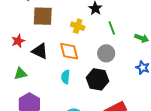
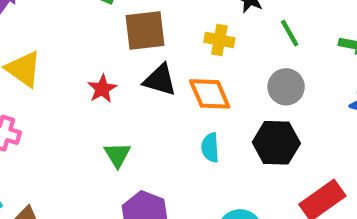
black triangle: (40, 51) -> (160, 80), moved
green triangle: (21, 74) -> (117, 155), turned -40

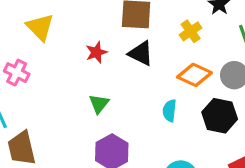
yellow cross: (219, 40) -> (191, 31), turned 35
orange diamond: (210, 94) -> (194, 75), moved, turned -52

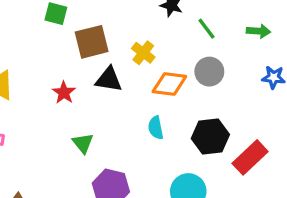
yellow cross: (191, 31) -> (143, 53), moved
black hexagon: (220, 116) -> (210, 136), moved

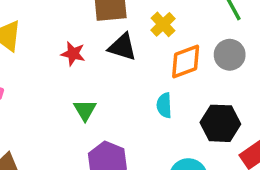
orange diamond: (169, 84) -> (186, 61), turned -36
red star: (64, 93) -> (73, 54), turned -30

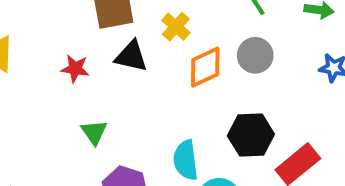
cyan semicircle: (164, 105) -> (186, 160), moved, size x1.4

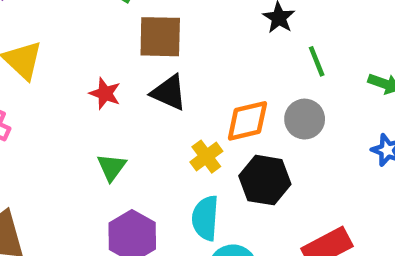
yellow cross: (176, 27) -> (206, 157), moved
black hexagon: (251, 135) -> (265, 180), moved

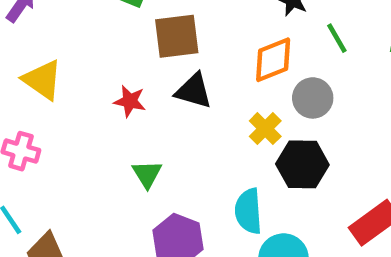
gray circle: (305, 119) -> (313, 98), moved
orange diamond: (247, 121) -> (273, 60), moved
yellow cross: (206, 157) -> (265, 129), moved

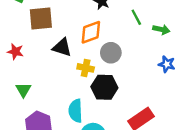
green line: (337, 38) -> (136, 17), moved
black triangle: (194, 91) -> (62, 47), moved
yellow cross: (265, 129) -> (86, 68), turned -35

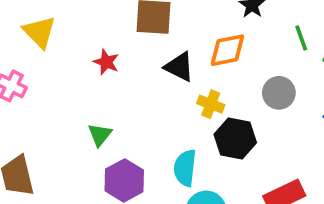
gray circle: (111, 53) -> (279, 93), moved
green triangle: (23, 90) -> (100, 135), moved

